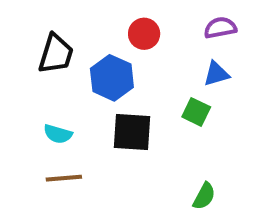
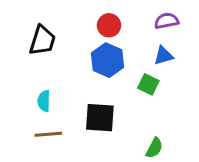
blue hexagon: (112, 78) -> (107, 60), moved
black square: (132, 132) -> (100, 118), moved
cyan semicircle: (58, 134) -> (44, 101), turned 75

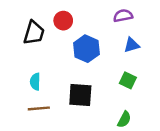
purple semicircle: (166, 21) -> (123, 16), moved
red circle: (109, 25) -> (63, 21), moved
green square: (148, 84) -> (128, 80), moved

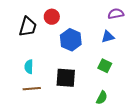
purple semicircle: (123, 16) -> (116, 14), moved

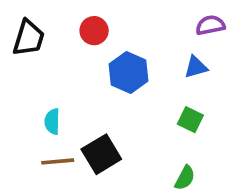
black trapezoid: (28, 27) -> (29, 38), moved
black square: (66, 78) -> (101, 154), moved, turned -35

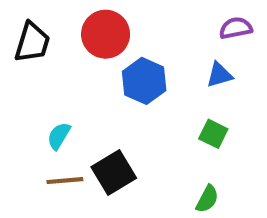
red circle: (94, 31) -> (106, 34), size x1.5
cyan semicircle: (52, 122) -> (59, 136), turned 30

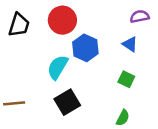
blue triangle: (219, 75) -> (130, 44), turned 49
cyan semicircle: (59, 136) -> (58, 67), moved, size x1.5
brown line: (65, 181) -> (14, 103), moved

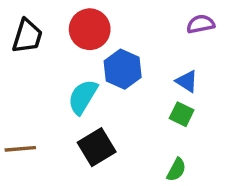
blue triangle: (130, 44) -> (187, 81), moved

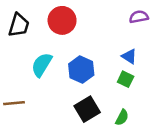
blue hexagon: (123, 69) -> (81, 70), moved
cyan semicircle: (83, 97) -> (42, 65), moved
black square: (97, 147) -> (87, 109), moved

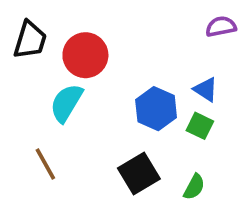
red circle: (62, 20) -> (85, 55), moved
blue hexagon: (81, 70) -> (156, 109), moved
brown line: (14, 103) -> (45, 164), moved, turned 66

